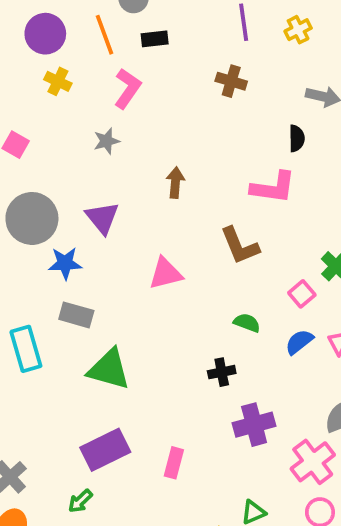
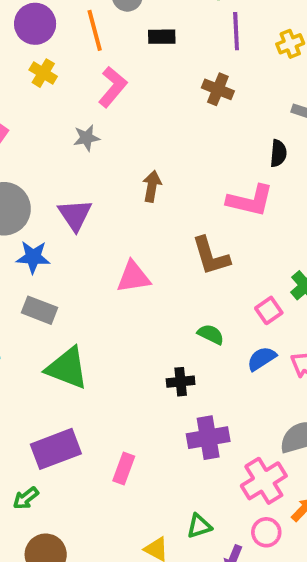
black rectangle: (155, 39) -> (162, 37), moved

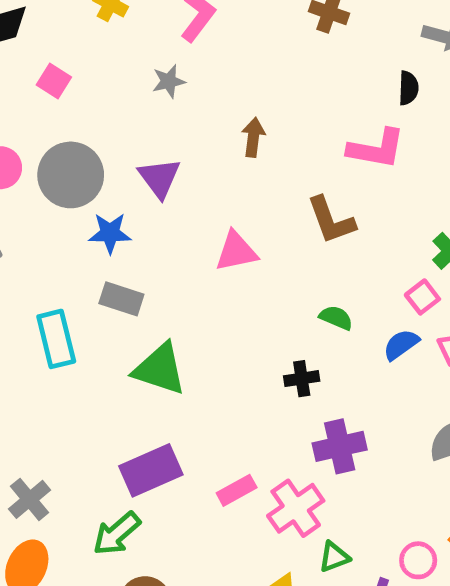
pink square: (269, 310) -> (422, 297), moved
pink rectangle: (124, 469) -> (237, 490), turned 44
pink cross: (264, 481) -> (296, 508), moved
green arrow: (26, 498) -> (117, 534), size x1.5

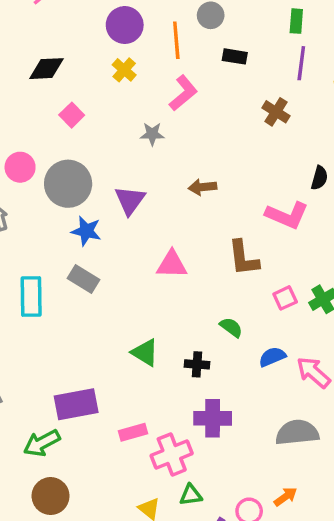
brown arrow: (253, 137) -> (202, 187), turned -116
pink square: (422, 297) -> (285, 298), moved
green triangle: (160, 369) -> (145, 353), moved, size x0.7

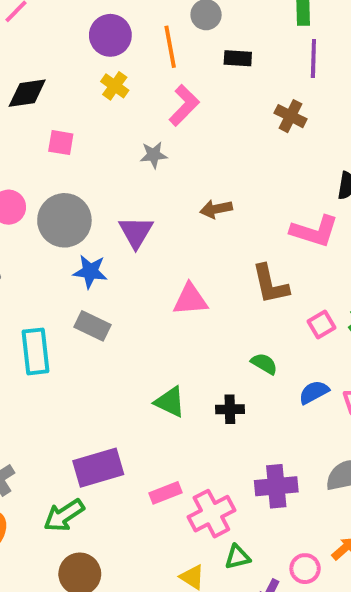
pink square: (72, 115) -> (61, 143), turned -30
purple cross: (213, 418) -> (276, 486), moved

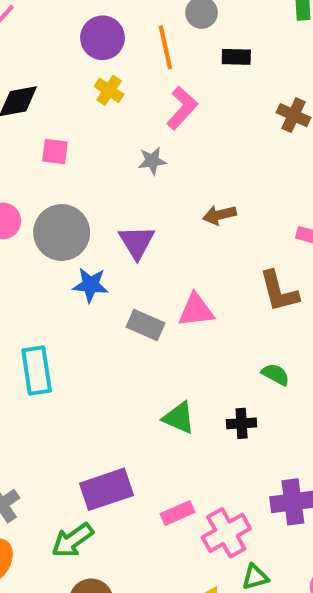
gray rectangle: (93, 326) -> (146, 325), moved

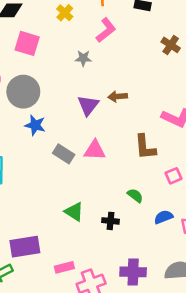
pink square: (55, 152) -> (27, 43), size x1.5
purple triangle: (137, 242) -> (88, 105), moved

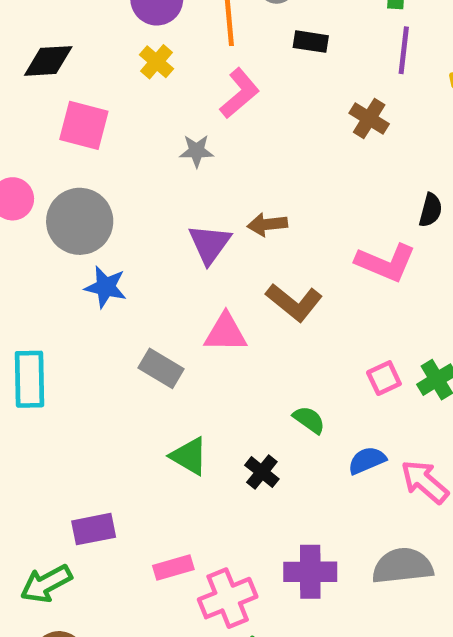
brown L-shape: (145, 147) -> (294, 302), moved, turned -44
gray rectangle: (64, 154) -> (161, 368), moved
black cross: (111, 221) -> (262, 472), turned 35
purple rectangle: (25, 247) -> (94, 529), size x0.7

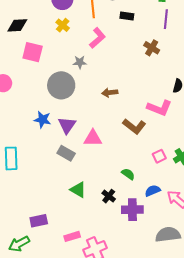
gray circle: (80, 221) -> (61, 85), moved
purple triangle: (210, 244) -> (67, 125), moved
brown L-shape: (294, 302) -> (134, 126), moved
purple cross: (310, 572) -> (132, 210), moved

